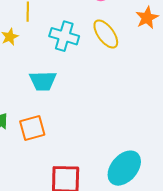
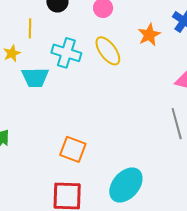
cyan trapezoid: (43, 81) -> (35, 77), moved
orange square: (32, 128) -> (73, 149), moved, turned 36

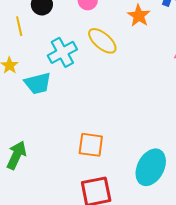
yellow line: (30, 28) -> (19, 26), moved
cyan cross: (66, 53) -> (62, 52), turned -32

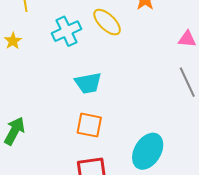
cyan trapezoid: (38, 83) -> (88, 83), moved

